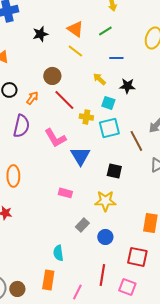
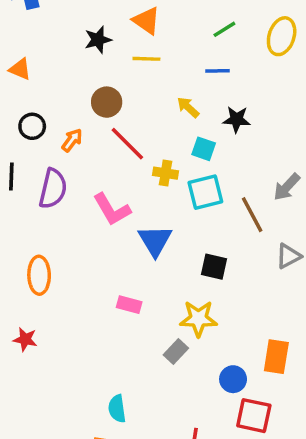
green line: (105, 31) -> (224, 29), moved
black star: (40, 34) -> (98, 40), moved
yellow line: (75, 51) -> (146, 59), turned -35
gray rectangle: (82, 225) -> (176, 351), moved
blue circle: (105, 237) -> (233, 379), moved

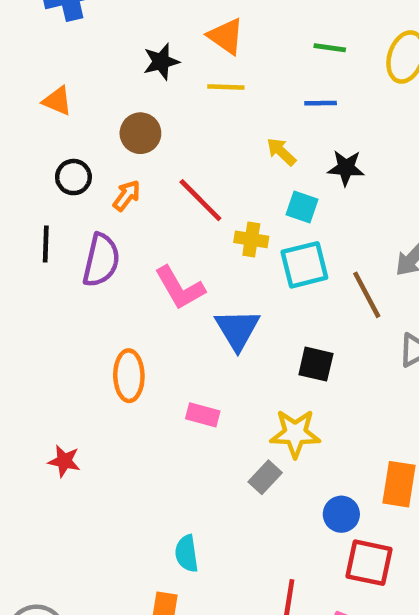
green line: (224, 29) -> (330, 48), turned 40
brown circle: (107, 102) -> (140, 133), moved
orange ellipse: (39, 275) -> (129, 376), moved

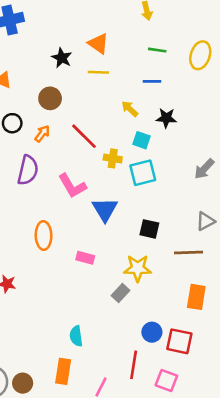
black star: (161, 62) -> (62, 58), turned -30
brown line: (367, 295) -> (189, 252), moved, turned -64
blue circle: (341, 514) -> (152, 332), moved

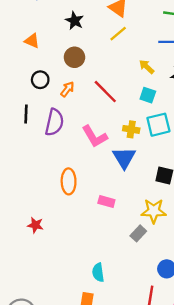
black star: (62, 58) -> (74, 21), moved
yellow line: (98, 72) -> (118, 34), turned -42
cyan square: (141, 140) -> (148, 95), moved
yellow cross: (113, 158) -> (131, 129), moved

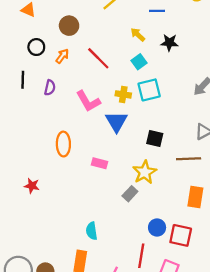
cyan square: (148, 95) -> (139, 62), turned 35
purple semicircle: (54, 122) -> (50, 88), size x0.6
yellow star: (154, 211) -> (145, 172), turned -30

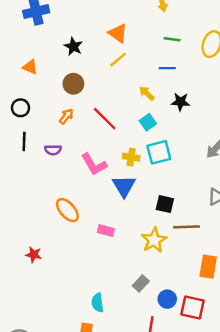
black circle: (36, 47) -> (20, 108), moved
purple semicircle: (50, 88) -> (53, 150), turned 77
orange ellipse: (63, 144) -> (67, 210), turned -40
brown line: (189, 159) -> (186, 227), moved
gray rectangle: (130, 194) -> (141, 283), moved

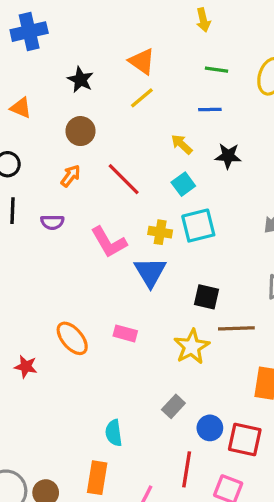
orange ellipse: (67, 210) -> (72, 338), moved

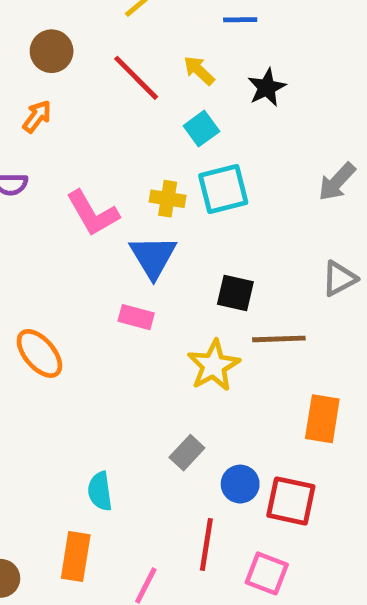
black star: (228, 156) -> (267, 87), turned -30
red line: (124, 179) -> (136, 78), moved
pink rectangle: (125, 333) -> (136, 317), moved

